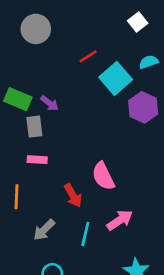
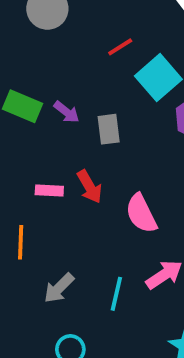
gray rectangle: (34, 127) -> (109, 129), moved
red arrow: (73, 195) -> (90, 187), moved

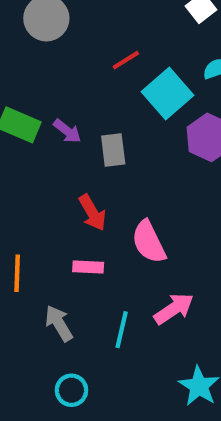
pink rectangle: (49, 190) -> (88, 267), moved
gray arrow: (59, 288) -> (59, 323), turned 104

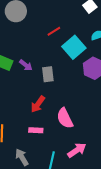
red arrow: (92, 213) -> (38, 104), turned 66

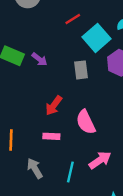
gray rectangle: (48, 74) -> (81, 70), moved

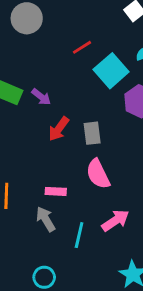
gray rectangle: (81, 70) -> (92, 133), moved
red arrow: (54, 106) -> (59, 129), moved
gray arrow: (35, 168) -> (46, 219), moved

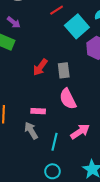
purple arrow: (41, 97) -> (14, 22), moved
cyan circle: (44, 277) -> (52, 171), moved

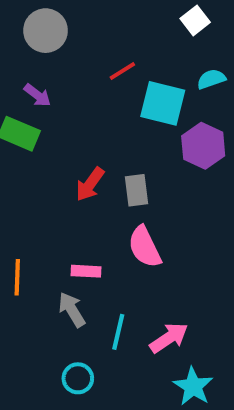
cyan square: (77, 26) -> (163, 103), turned -35
pink arrow: (80, 132) -> (169, 338), moved
cyan circle: (52, 171) -> (78, 378), moved

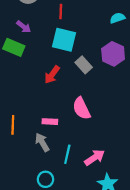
red line: (122, 71) -> (61, 11), moved, turned -56
cyan square: (163, 103) -> (64, 40), moved
gray rectangle: (136, 190) -> (84, 65), moved, turned -35

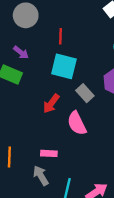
pink semicircle: (81, 108) -> (77, 123), moved

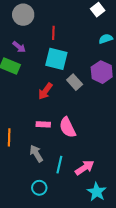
pink semicircle: (77, 123) -> (67, 127), moved
pink rectangle: (49, 153) -> (43, 124), moved

